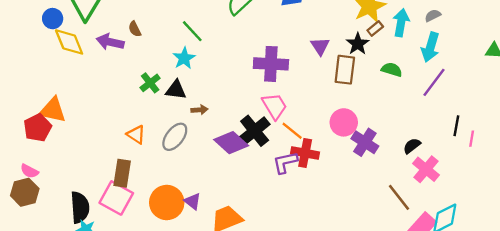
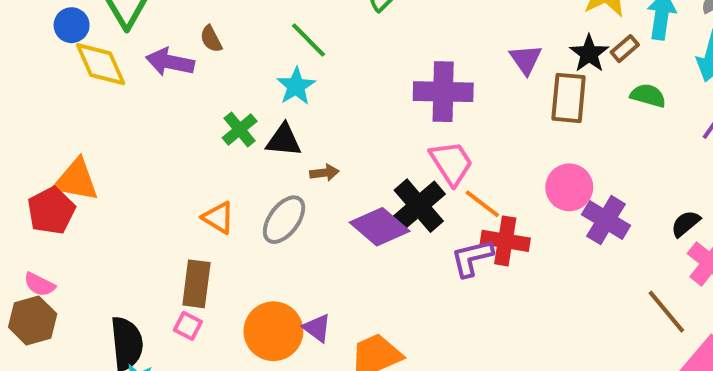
brown rectangle: (375, 29) -> (625, 49), moved
pink square: (116, 198) -> (188, 326), size x0.5

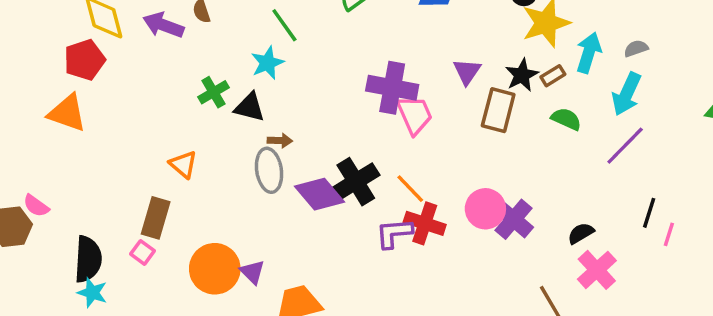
pink trapezoid: (451, 163) -> (415, 115), moved
pink circle: (569, 187) -> (485, 209), moved
red pentagon: (51, 211) -> (84, 60), moved
gray ellipse: (284, 220) -> (269, 170), moved, turned -54
pink semicircle: (39, 285) -> (36, 206), moved

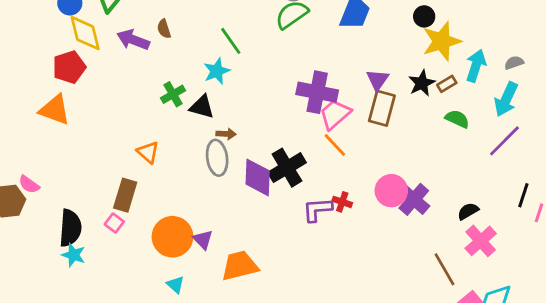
brown rectangle: (498, 110) -> (382, 108), moved
pink trapezoid: (415, 115) -> (335, 114), turned -108
orange line: (410, 189) -> (335, 145), moved
purple diamond: (320, 194) -> (258, 177), turned 42
red cross: (425, 223) -> (342, 202), size x0.6

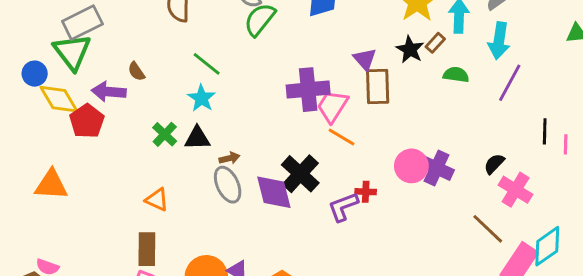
red pentagon: (69, 67) -> (87, 121), moved

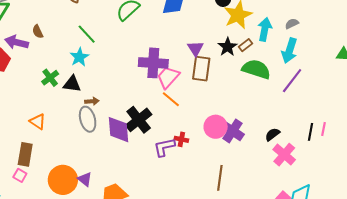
green semicircle: (456, 75) -> (256, 69), size x1.6
black line: (545, 131) -> (310, 132), moved
brown line: (488, 229) -> (220, 178), moved, turned 45

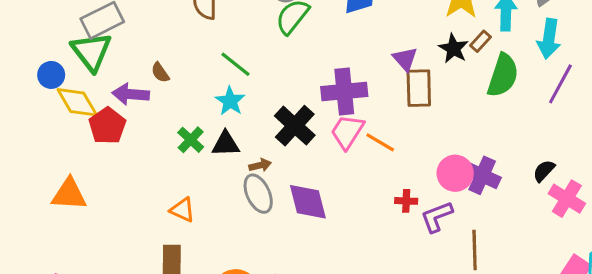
green semicircle: (256, 69) -> (503, 75), turned 100
pink trapezoid: (168, 77) -> (347, 132), moved
black cross: (139, 120) -> (295, 126), moved
purple L-shape: (164, 147) -> (437, 217), moved

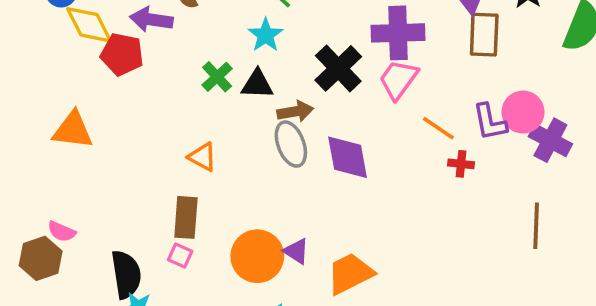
red pentagon: (107, 126) -> (122, 54), turned -30
orange line: (380, 142) -> (438, 128), moved
brown arrow: (260, 165) -> (295, 111), size x1.4
pink circle: (455, 173) -> (523, 112), moved
purple L-shape: (437, 217) -> (490, 122), moved, turned -84

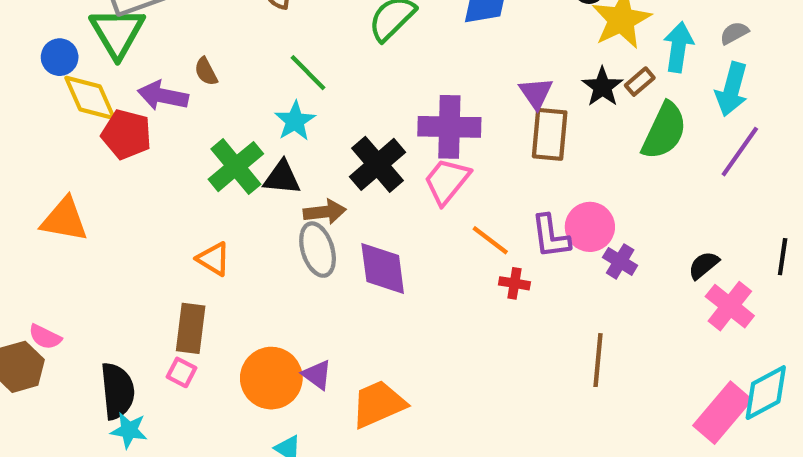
green cross: (217, 77) -> (236, 167), size x1.5
purple cross: (550, 140) -> (620, 261), size x0.7

